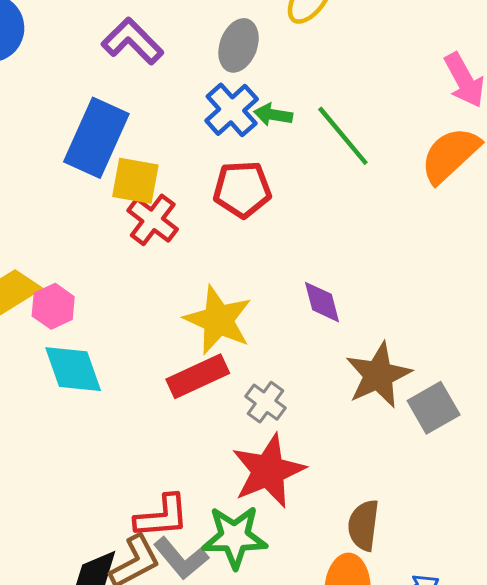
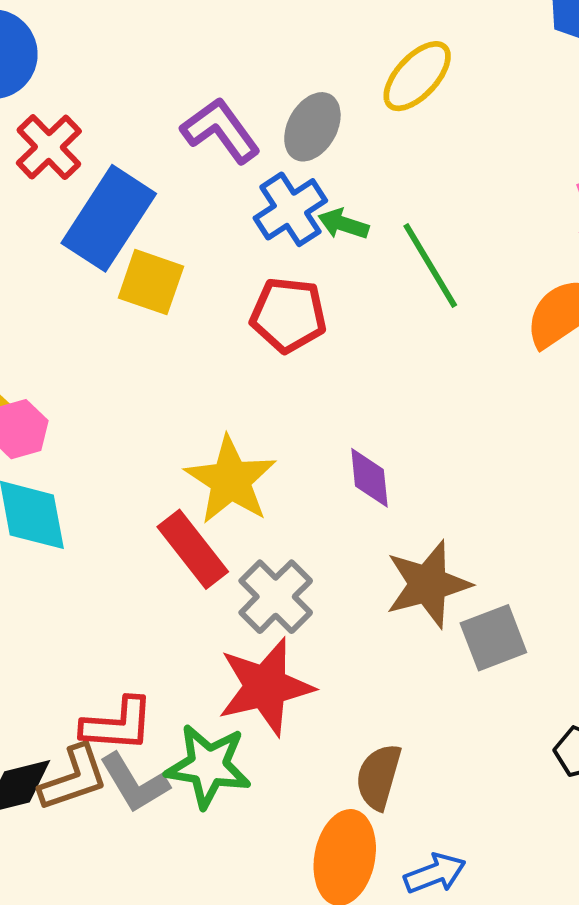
purple L-shape: (132, 41) -> (221, 130), moved
red cross: (153, 220) -> (49, 147), moved
red rectangle: (198, 376) -> (193, 549), turned 68
gray cross: (265, 402) -> (276, 597), size x1.4

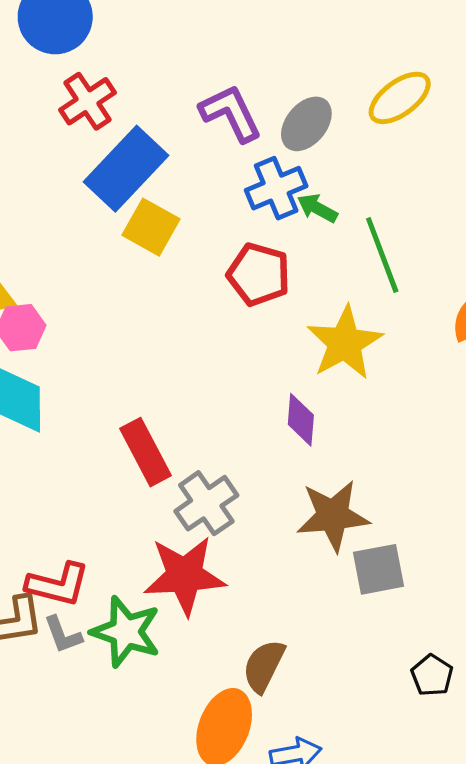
yellow star: (231, 480) -> (345, 343), moved
gray L-shape: (134, 783) -> (63, 635), size x0.7

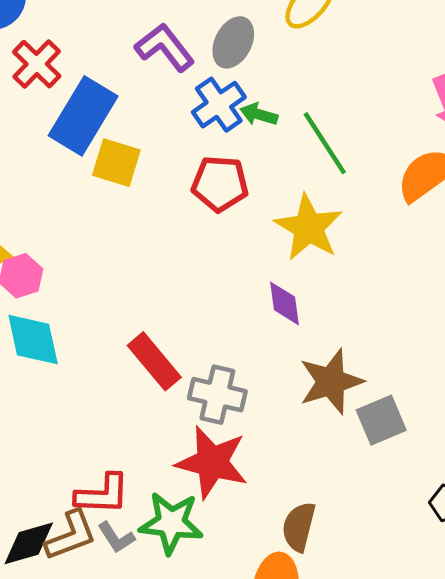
gray cross: (206, 503) -> (217, 395), turned -30
red star: (185, 575) -> (212, 462), turned 30

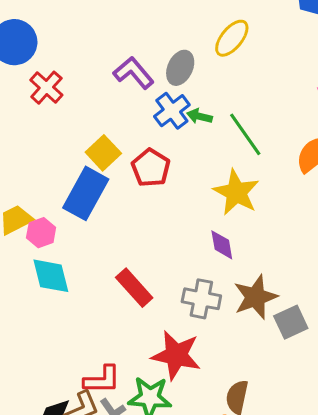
blue rectangle: (83, 116) -> (86, 193), moved
yellow square: (116, 163) -> (103, 153), turned 32
red pentagon: (220, 184) -> (151, 168), moved, turned 30
gray cross: (217, 395) -> (201, 299), moved

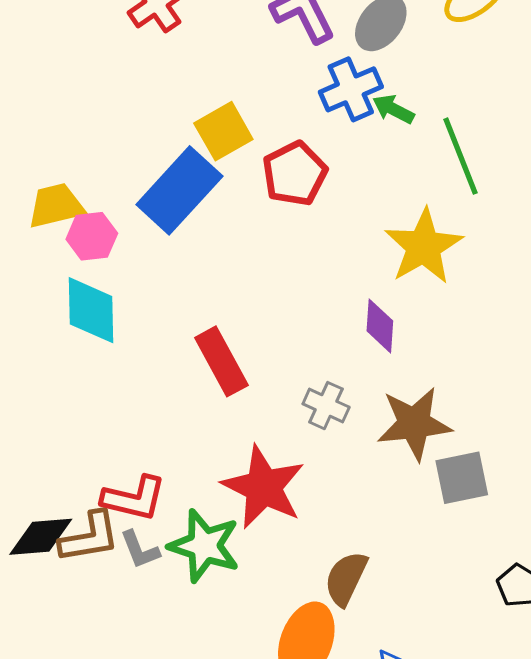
gray cross: (201, 299) -> (326, 406), size x0.7

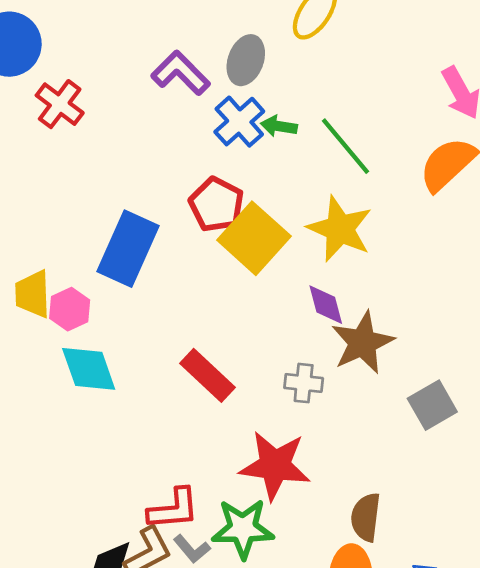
yellow square: (223, 131) -> (254, 238), moved, size x1.4
yellow trapezoid: (56, 206) -> (33, 294), turned -60
brown star: (414, 424) -> (363, 343), moved

